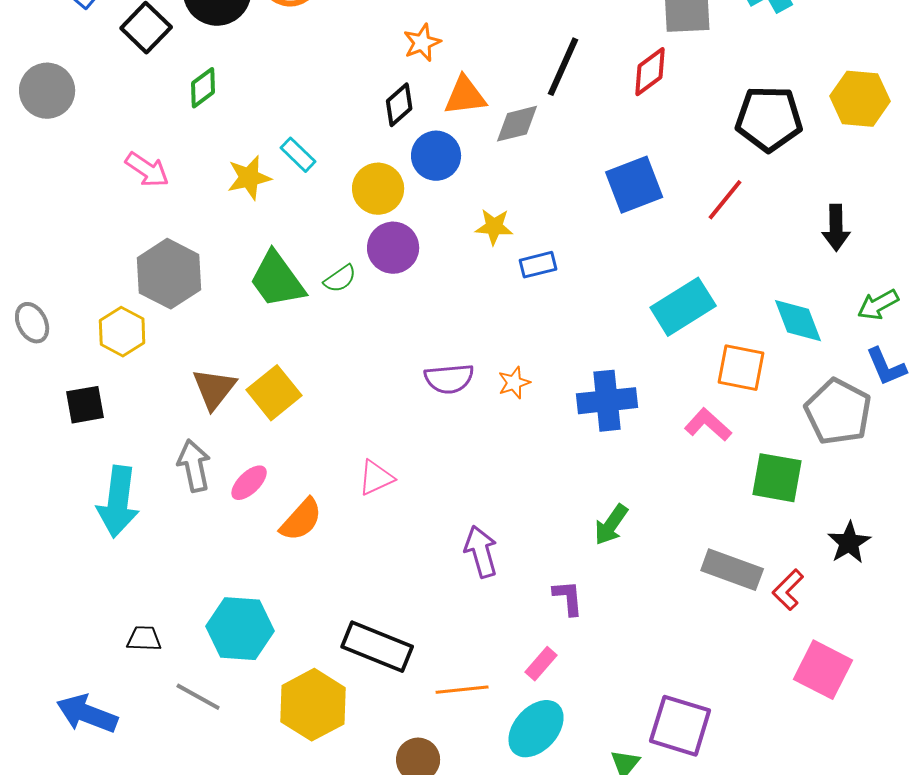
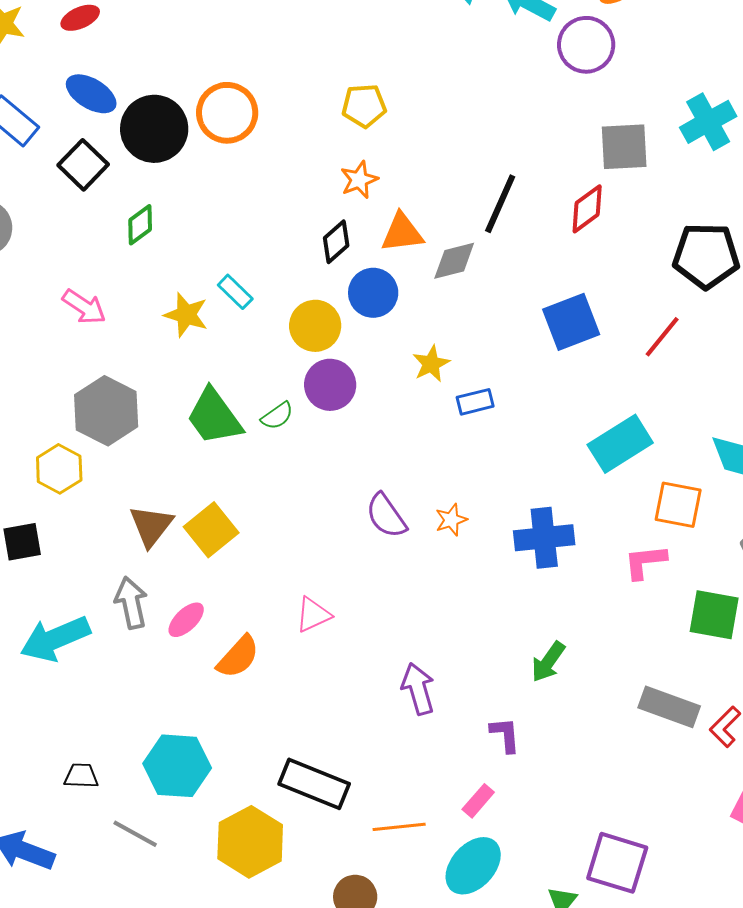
yellow star: (249, 178) -> (186, 315), turned 30
yellow star: (494, 227) -> (431, 364), turned -30
purple semicircle: (449, 379) -> (386, 516), turned 60
pink L-shape: (708, 425) -> (645, 562), turned -48
cyan arrow: (118, 502) -> (55, 639), turned 60

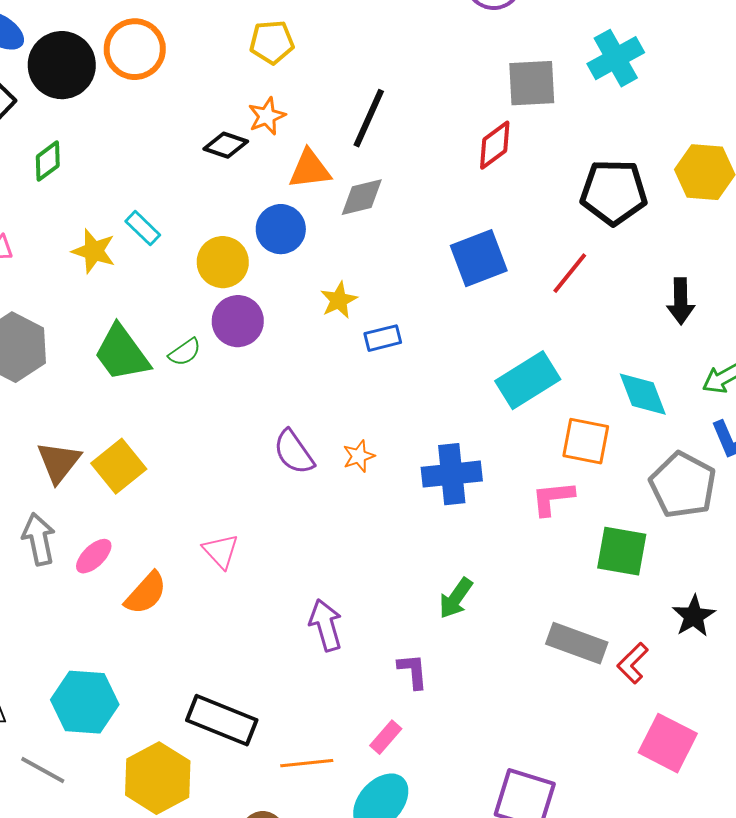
black line: (500, 204) -> (369, 118), moved
black diamond: (336, 242) -> (226, 145), moved, turned 60
pink triangle: (313, 615) -> (221, 551), turned -48

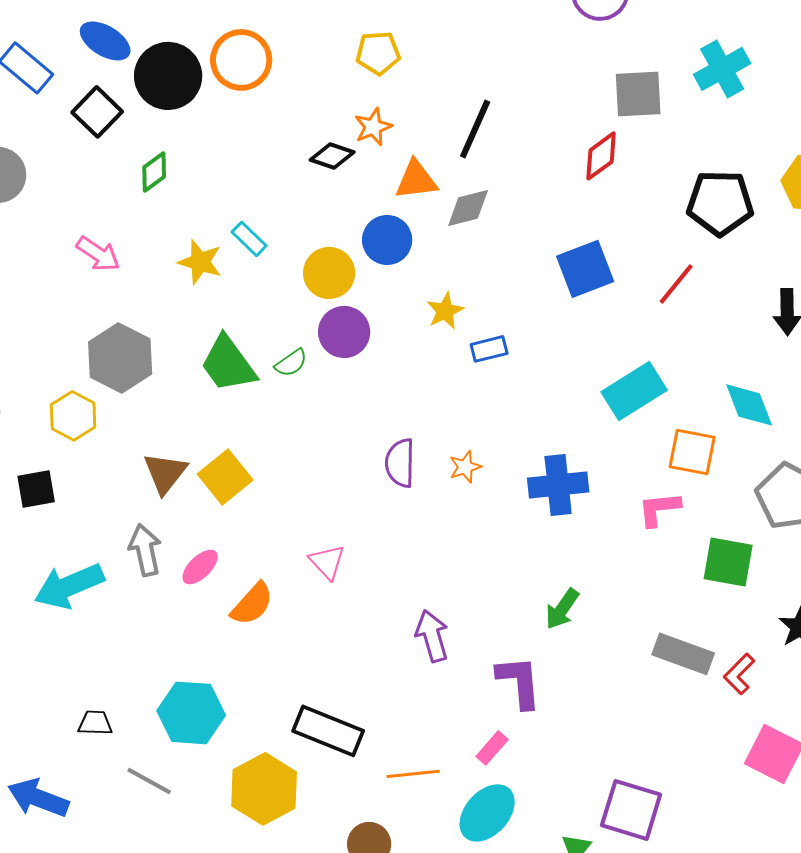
purple semicircle: (294, 452) -> (400, 463), turned 36
purple L-shape: (413, 671) -> (519, 682), size x1.5

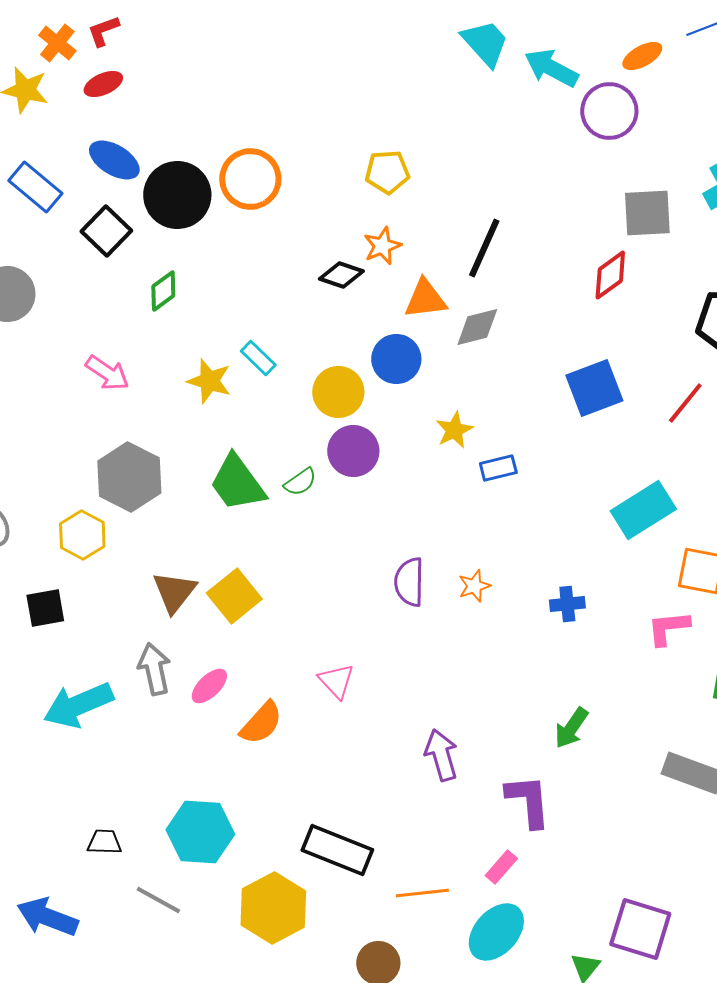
blue cross: (558, 485) -> (567, 604), size x0.6

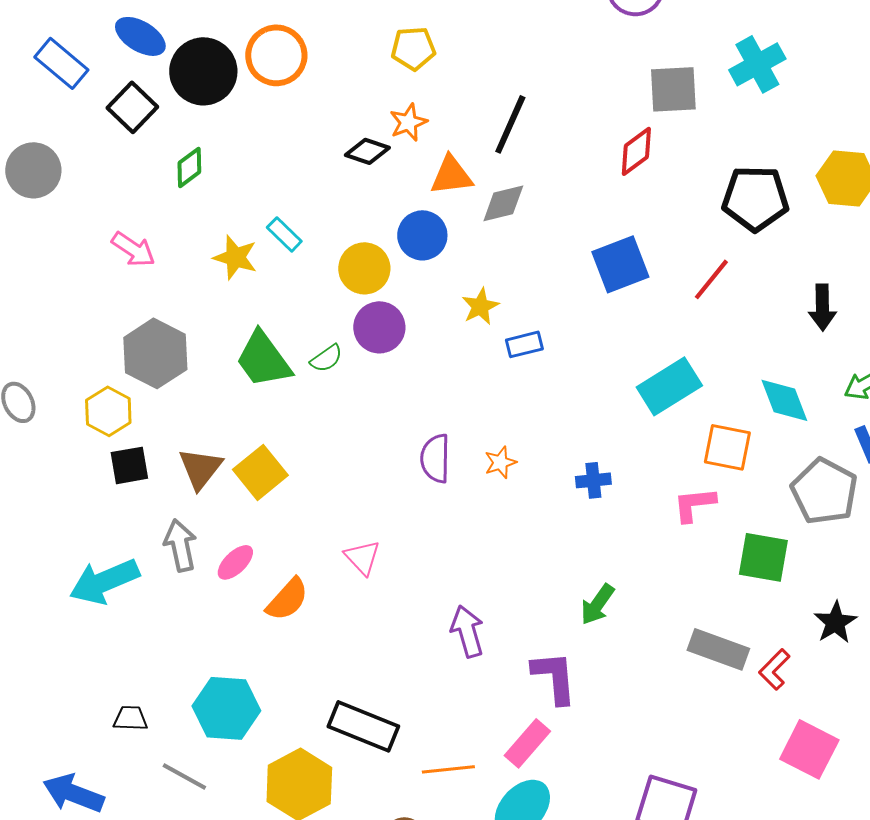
black square: (45, 608) -> (129, 465), moved
pink rectangle: (501, 867) -> (527, 743), size x1.4

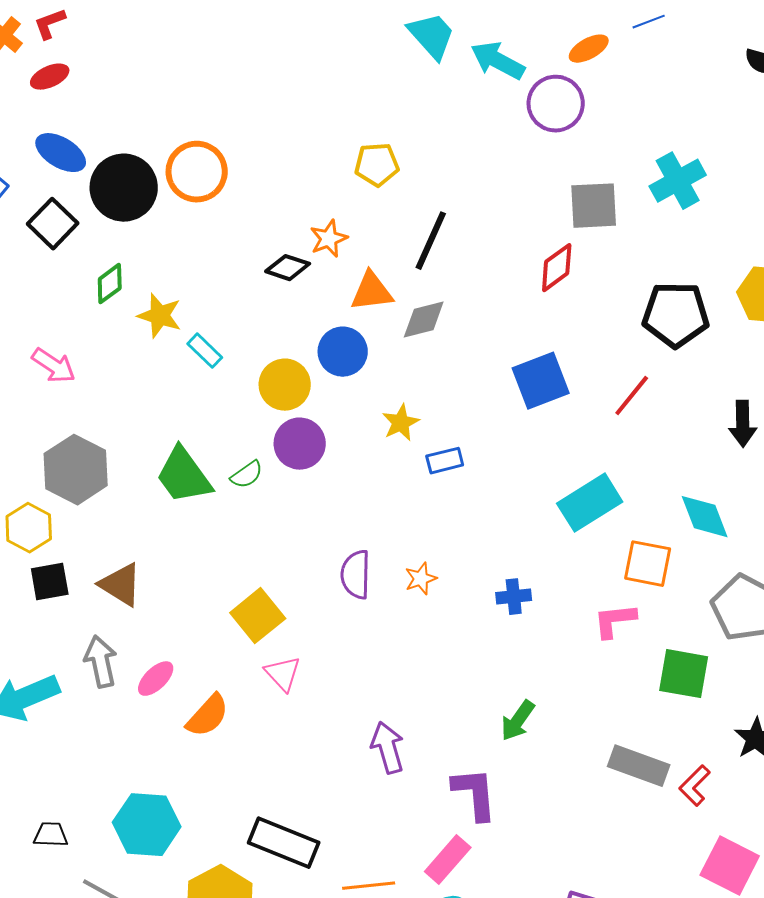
yellow pentagon: (413, 48) -> (377, 165), moved
yellow star: (235, 257) -> (160, 316), moved
brown triangle: (200, 468) -> (121, 585), turned -36
yellow square: (260, 472) -> (258, 616), moved

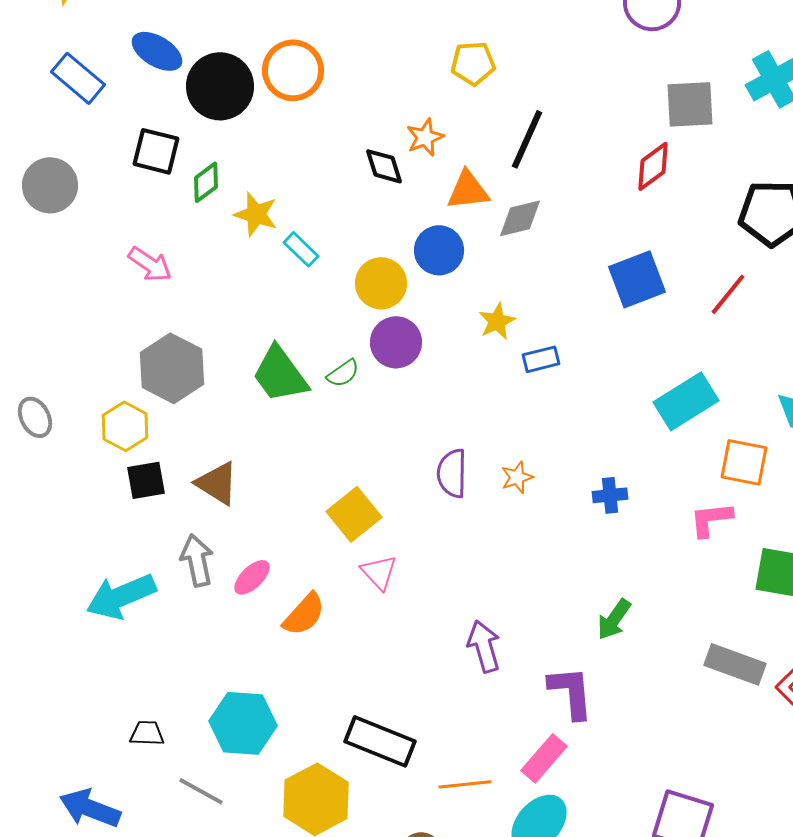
black square: (53, 224) -> (156, 151), moved, turned -30
black diamond: (288, 268) -> (384, 166), turned 54

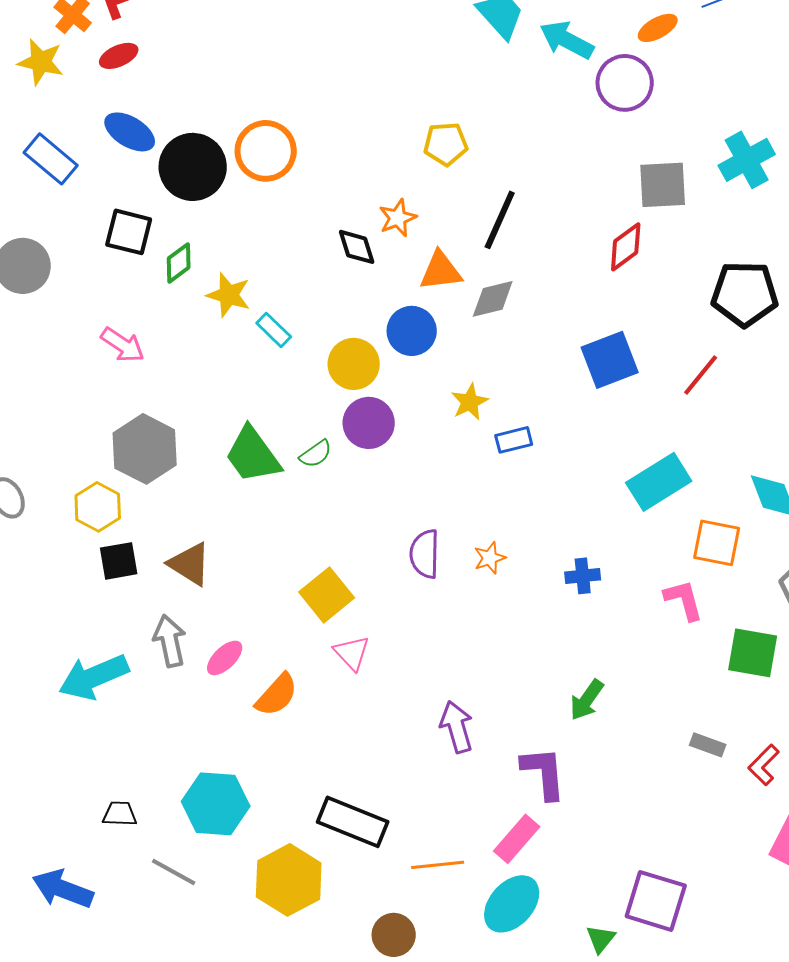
pink L-shape: (711, 519) -> (684, 600), turned 81
gray rectangle: (735, 664) -> (708, 745), size x0.6

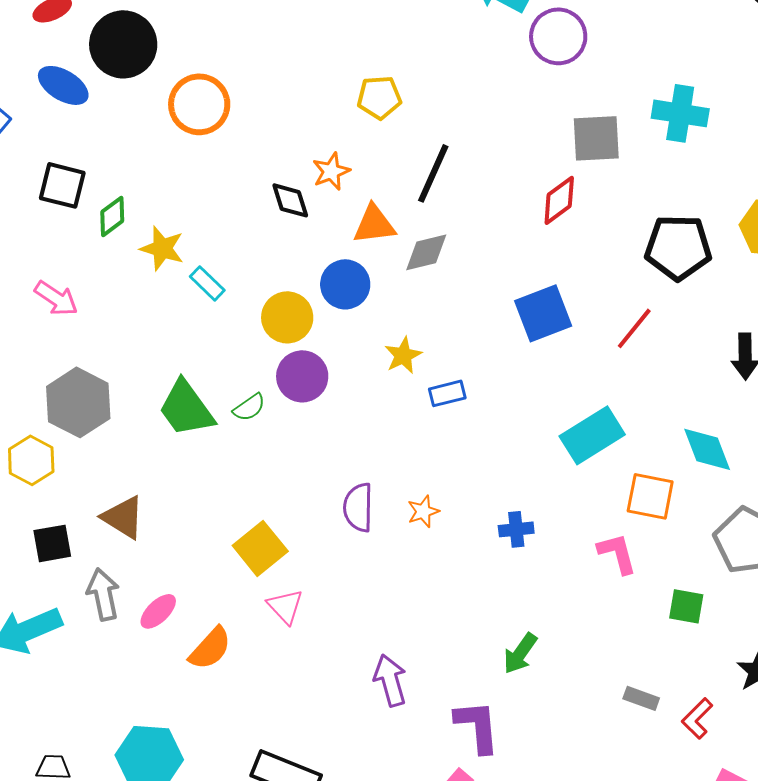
cyan cross: (747, 160) -> (680, 113), turned 38
black circle: (193, 167) -> (123, 44), moved
black square: (119, 561) -> (52, 543), moved
green square: (753, 653) -> (686, 606), size x0.7

